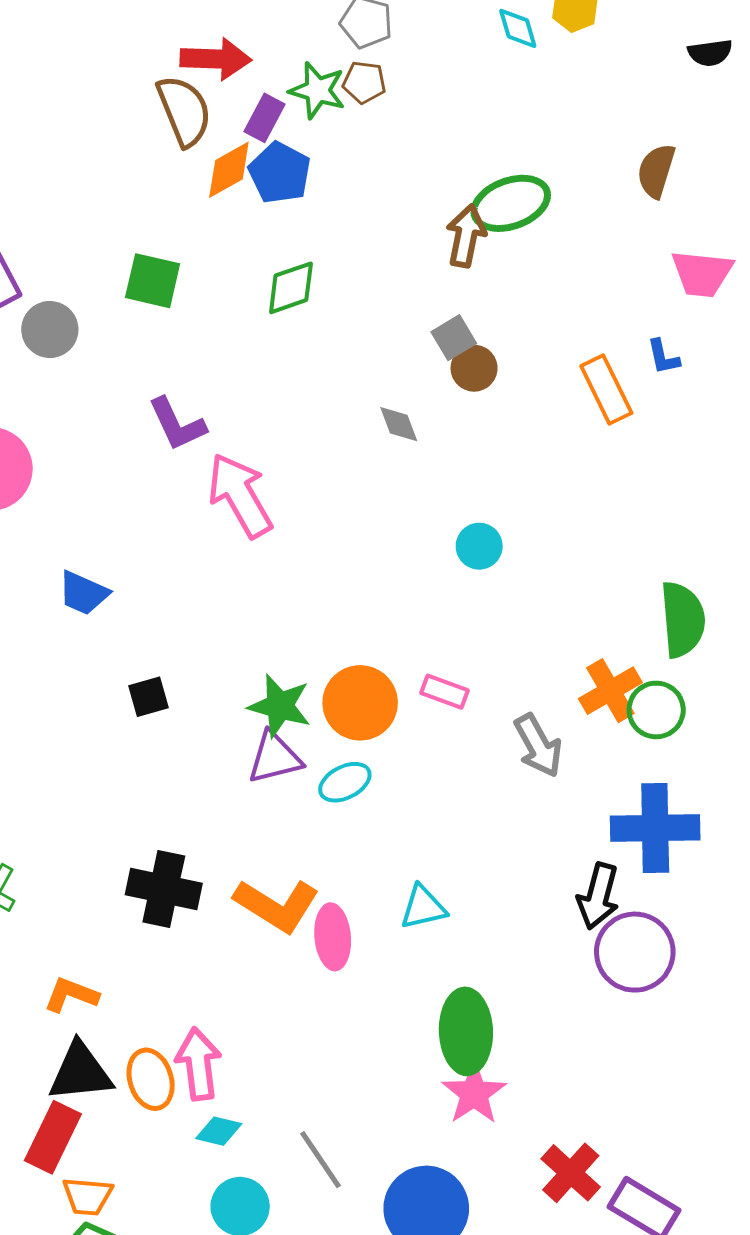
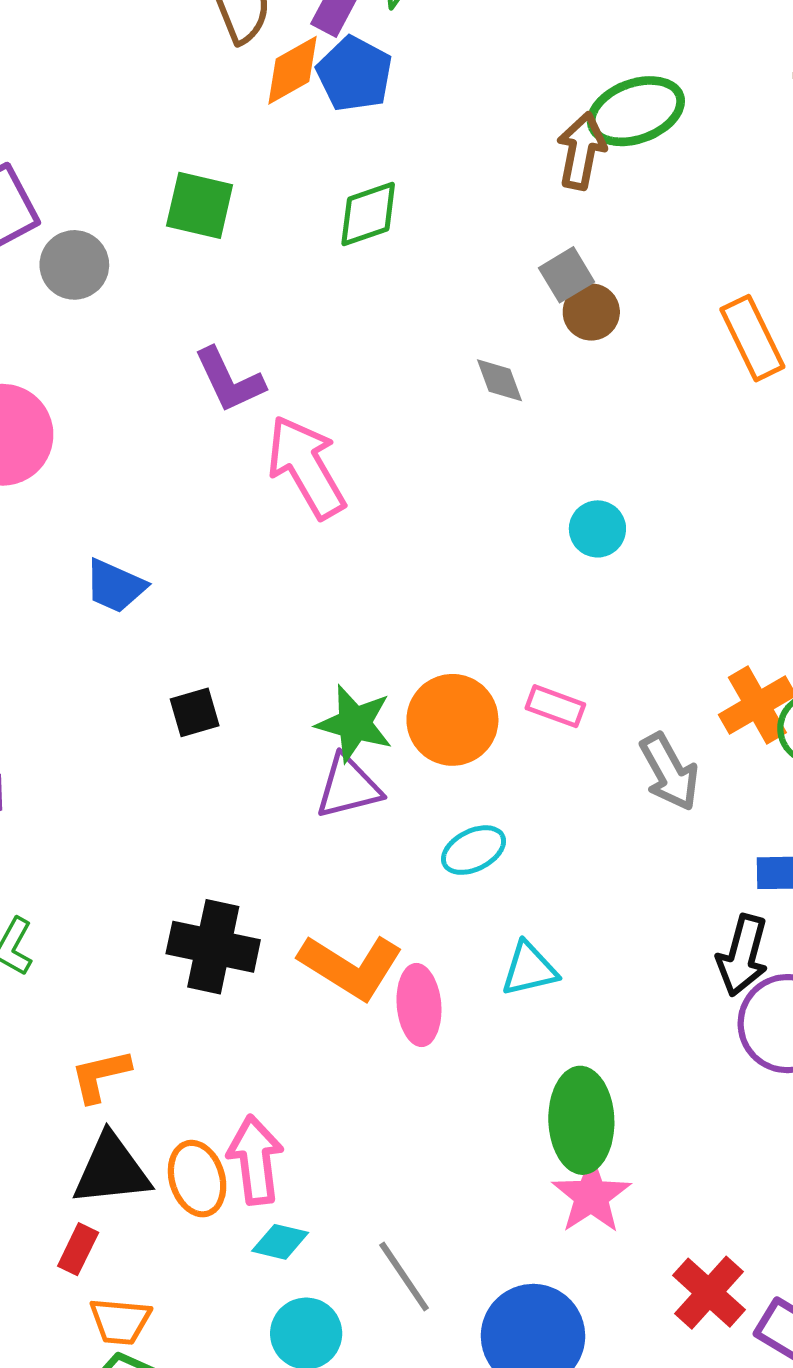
cyan ellipse: (345, 782) -> (474, 850), moved
orange L-shape: (71, 995) -> (100, 1076), turned -34
red rectangle: (53, 1137) -> (78, 1249), size x0.6

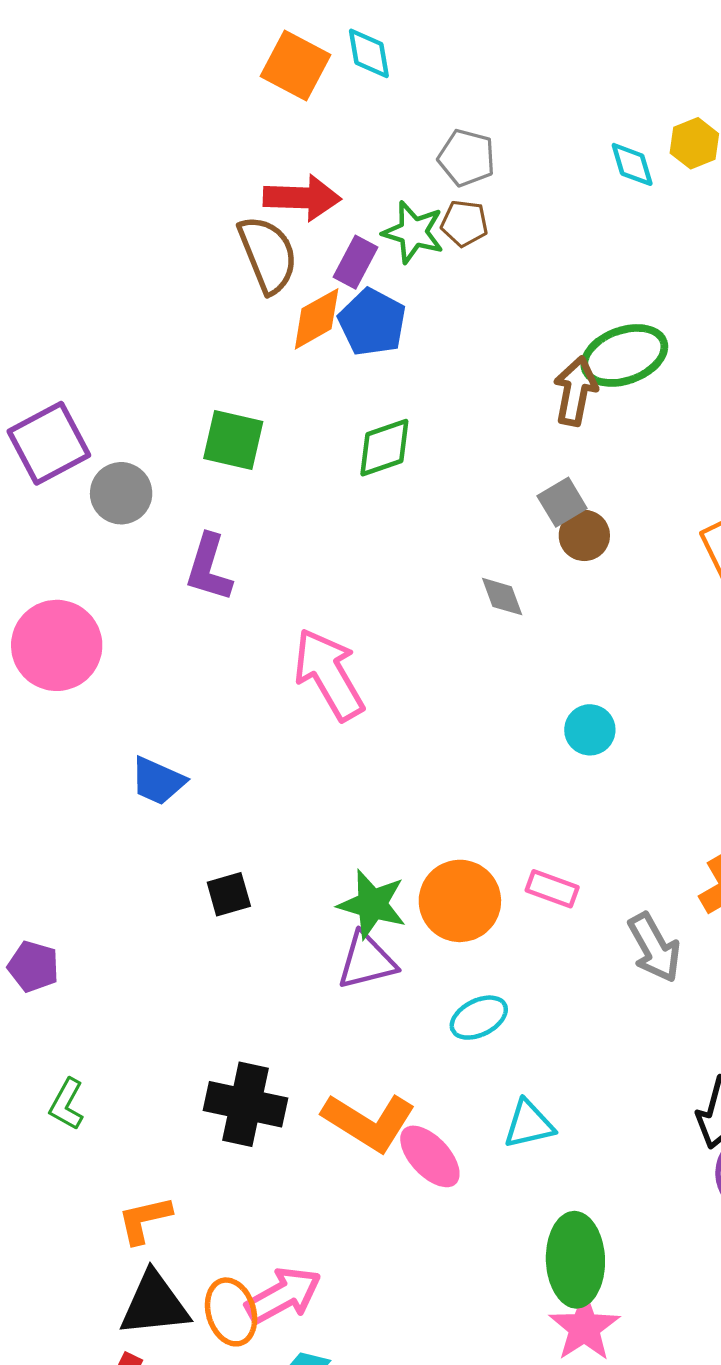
purple L-shape: (229, 380) -> (209, 568), moved, turned 42
pink ellipse: (419, 1005) -> (430, 1156), turned -38
pink arrow: (255, 1160) -> (283, 1295), turned 68

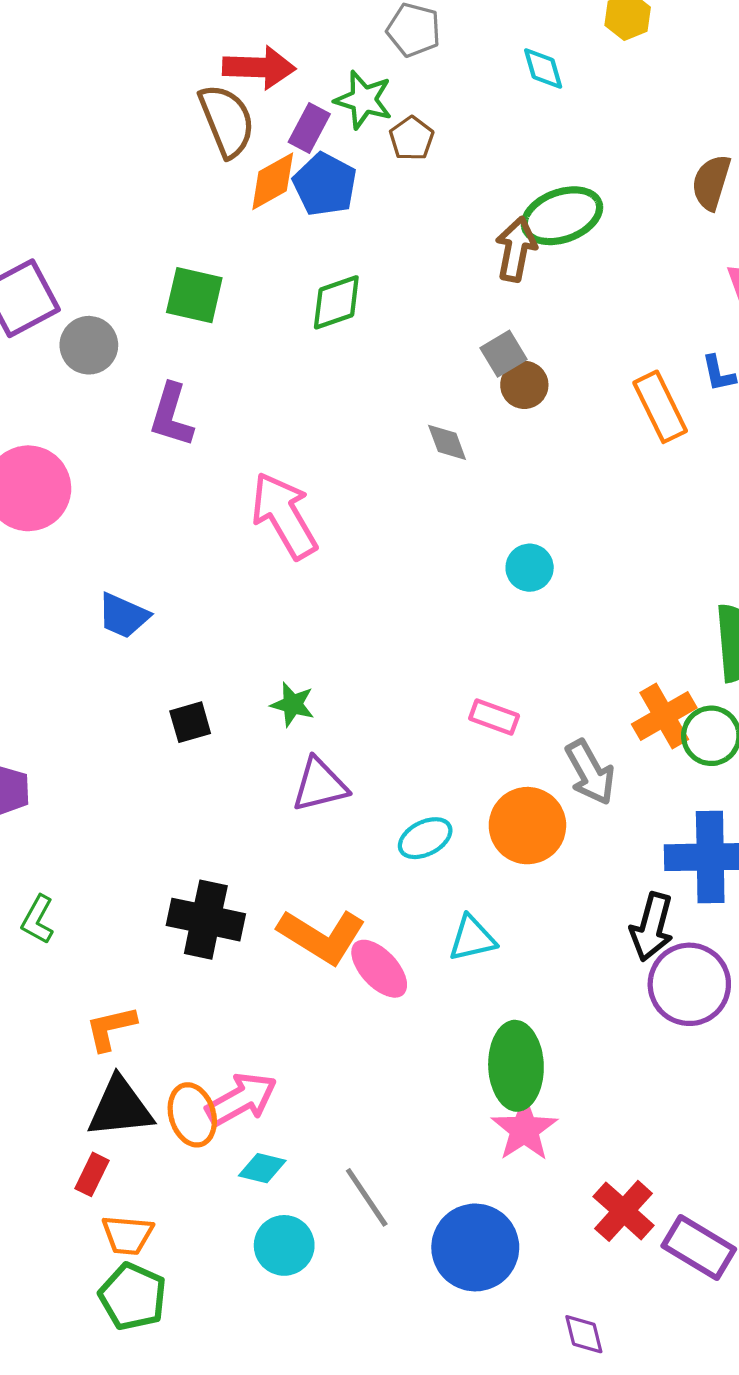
cyan diamond: (632, 164) -> (543, 68), moved
brown pentagon: (464, 223) -> (412, 138), moved, turned 30
orange circle: (460, 901) -> (527, 826), moved
green star: (372, 904) -> (293, 704), moved, size x0.7

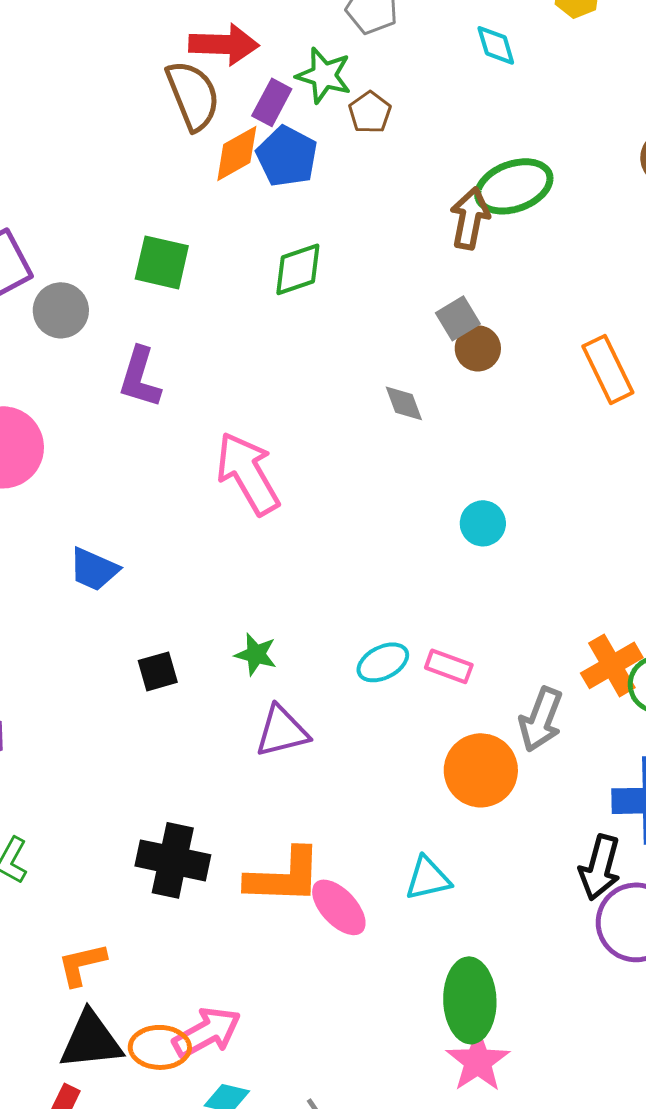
gray arrow: (590, 772) -> (541, 719), turned 50
cyan ellipse: (425, 838) -> (383, 662), moved
orange L-shape: (322, 936) -> (284, 876), turned -30
orange ellipse: (192, 1115) -> (160, 1047), turned -72

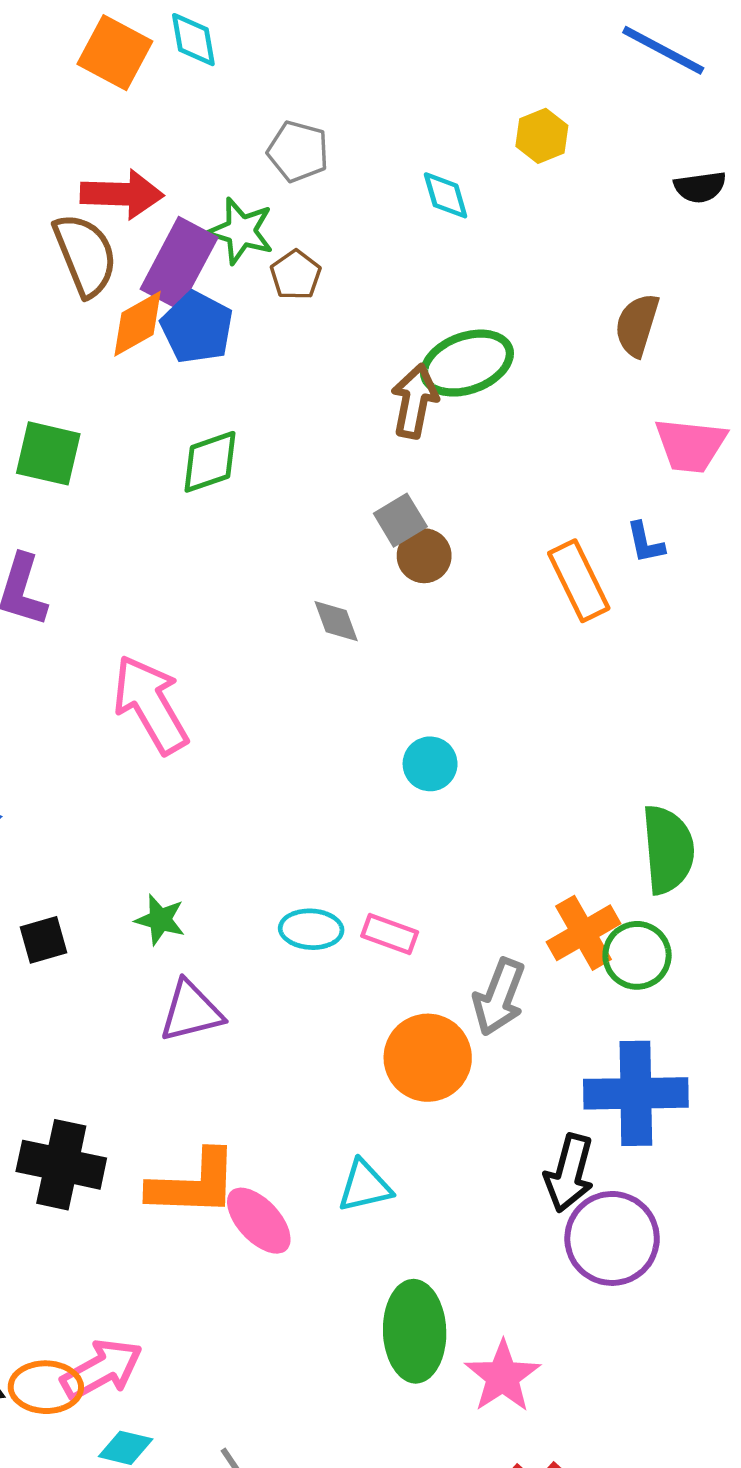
purple rectangle: (272, 102) -> (179, 263), size x1.6
cyan ellipse: (383, 662) -> (311, 929), turned 30
pink star: (478, 1061) -> (503, 1376), moved

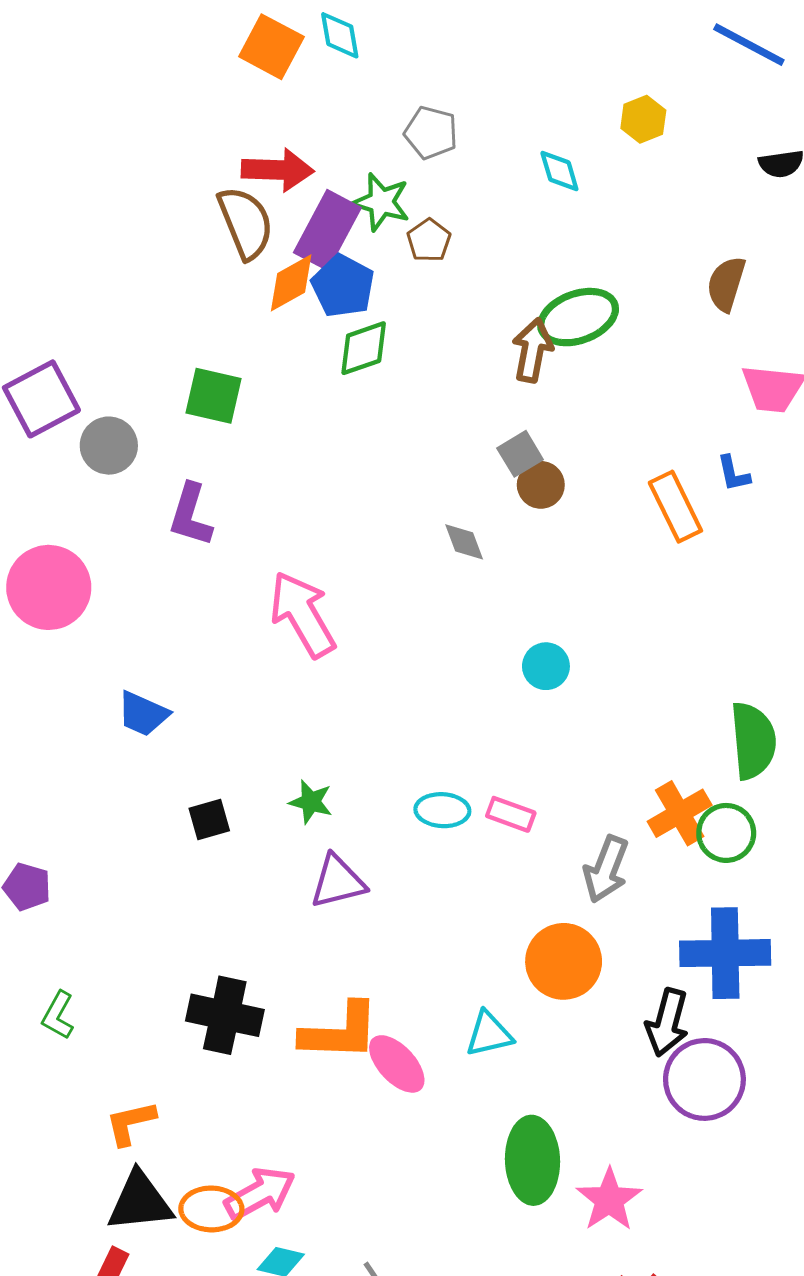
green diamond: (210, 462) -> (364, 348), moved
orange circle: (428, 1058) -> (564, 961), moved

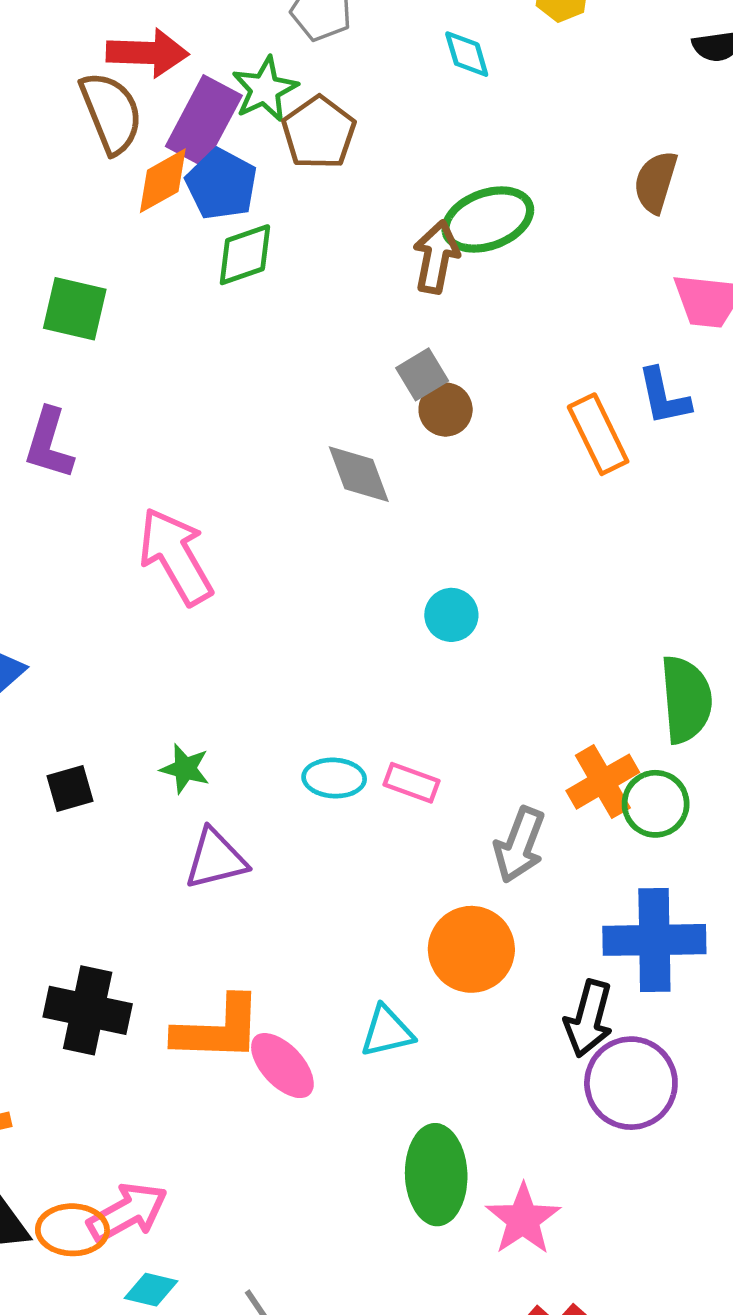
green star: (381, 202) -> (265, 89), turned 30
brown pentagon: (429, 240) -> (319, 133), size x1.5
blue L-shape: (733, 473) -> (664, 397), size x1.4
gray diamond: (464, 542) -> (359, 474), size x1.4

